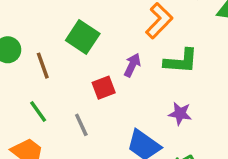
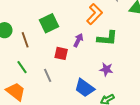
green square: (83, 37) -> (49, 23), turned 30
red square: (104, 88) -> (61, 53), turned 32

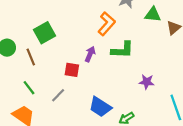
green square: (49, 23) -> (45, 33), moved
purple star: (106, 69) -> (147, 82), moved
gray line: (48, 75) -> (58, 95), turned 72

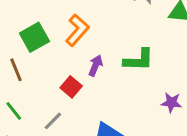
orange L-shape: (107, 24) -> (77, 30), moved
red square: (72, 70) -> (71, 87), turned 32

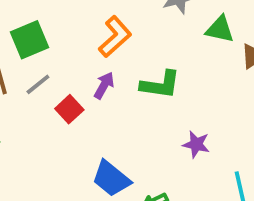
orange L-shape: (77, 30) -> (115, 37), moved
gray line: (53, 121) -> (38, 84), moved

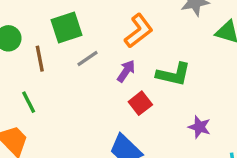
gray line: (38, 84) -> (87, 59), moved
red square: (69, 109) -> (140, 103), moved

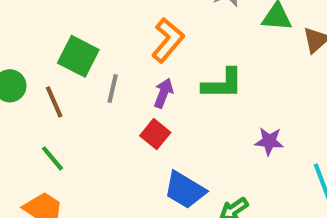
green square: (67, 28) -> (78, 56), turned -32
gray line: (87, 59) -> (113, 89), turned -30
red square: (140, 103) -> (155, 134), moved

